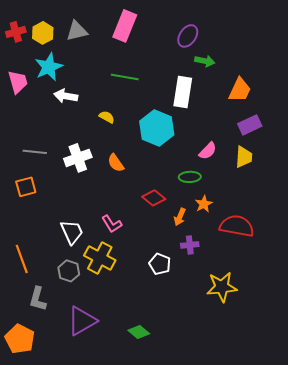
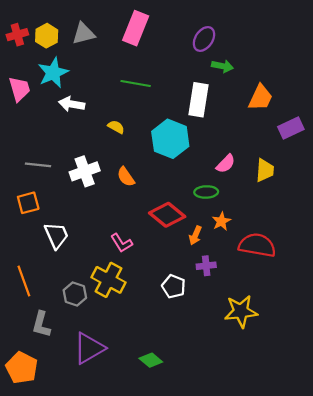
purple rectangle: (250, 125) -> (291, 128), moved
red diamond: (154, 198) -> (167, 215), size x1.4
white trapezoid: (72, 232) -> (56, 235), moved

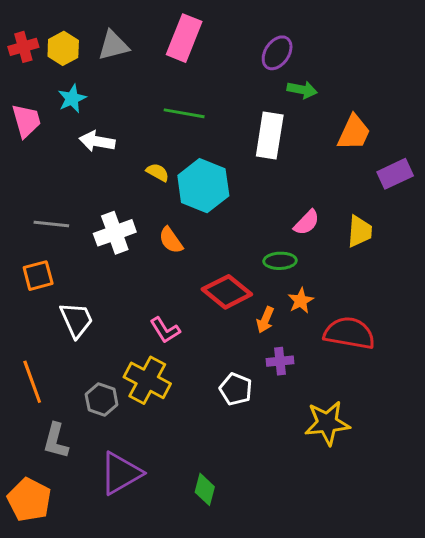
cyan star: (53, 73) -> (72, 99), size x0.7
cyan hexagon: (170, 139) -> (203, 186), moved
green diamond: (151, 360) -> (205, 489), turned 65

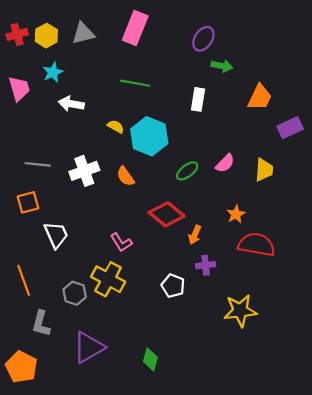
white rectangle: (270, 135) -> (198, 99), size x0.7
green ellipse: (280, 261) -> (187, 171), moved, turned -35
orange star: (301, 301) -> (236, 214), moved

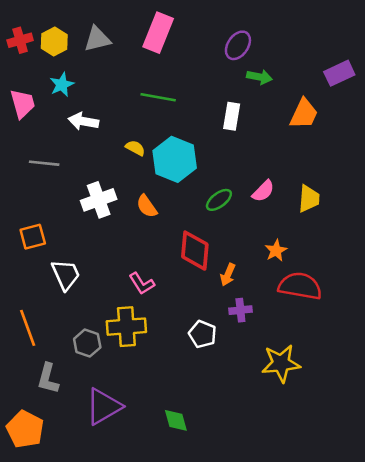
purple rectangle: (290, 128) -> (339, 73), moved
gray line: (38, 164) -> (44, 163), moved
red diamond: (167, 214) -> (195, 251), turned 56
yellow cross: (108, 279) -> (126, 327), turned -32
green diamond: (150, 359) -> (176, 420), turned -30

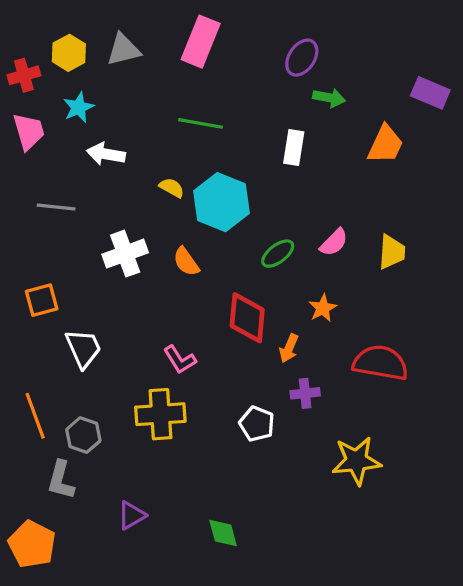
red cross: (20, 40) -> (24, 75), moved
purple rectangle: (339, 73) -> (430, 93), turned 48
orange star: (276, 251) -> (323, 308), moved
gray hexagon: (87, 343) -> (83, 435), moved
purple triangle: (104, 406) -> (132, 515), size x0.6

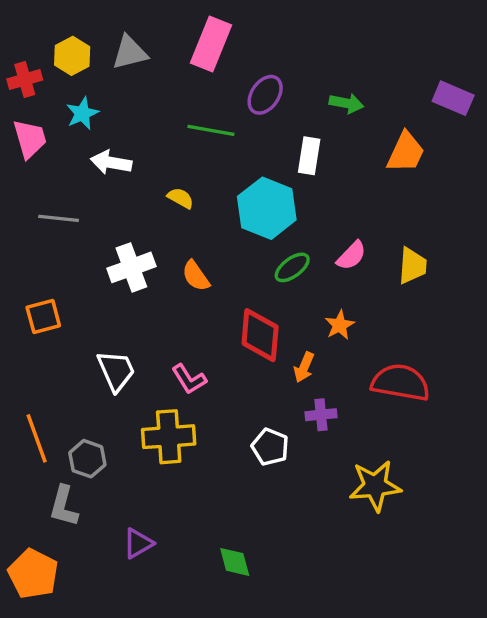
purple ellipse: (302, 58) -> (265, 95), moved
cyan hexagon: (221, 202) -> (267, 208), moved
white trapezoid: (83, 348) -> (116, 371), moved

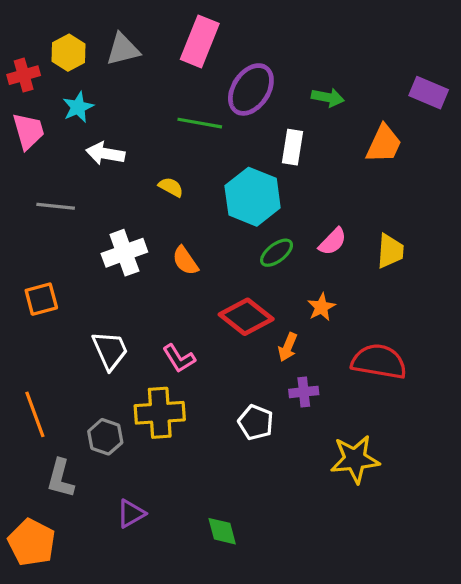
purple ellipse: (265, 95) -> (251, 89), size x1.4
red diamond: (260, 335) -> (246, 317), turned -57
gray hexagon: (87, 459) -> (105, 437), moved

